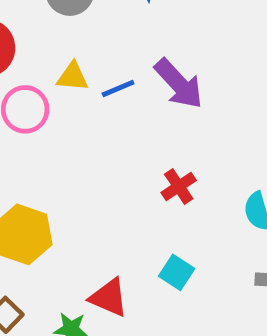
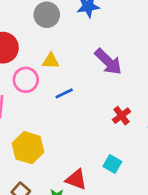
blue line: (118, 88) -> (64, 93), moved
red cross: (179, 186) -> (121, 116), moved

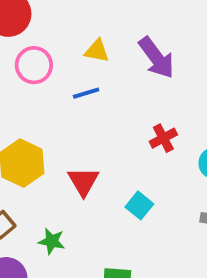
yellow triangle: (51, 61) -> (97, 51), moved
red triangle: (76, 180) -> (83, 181), moved, turned 30

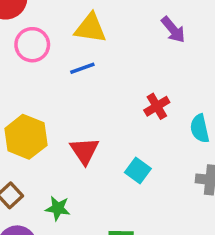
yellow triangle: (97, 51) -> (90, 28), size x1.4
purple arrow: (156, 58) -> (173, 30), moved, size x0.7

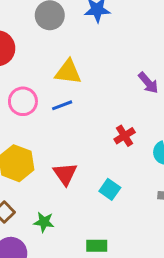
purple arrow: (173, 30) -> (148, 83), moved
pink circle: (32, 45) -> (23, 101), moved

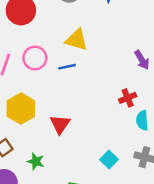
red cross: (125, 136) -> (128, 98), moved
cyan square: (110, 189) -> (109, 159), moved

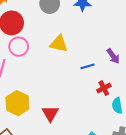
pink circle: (35, 58) -> (19, 47), moved
blue line: (67, 67) -> (87, 66), moved

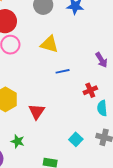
blue line: (87, 66) -> (63, 71), moved

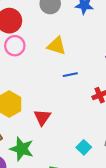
green star: (18, 141) -> (22, 149), size x1.6

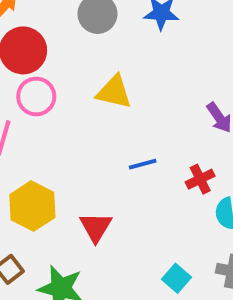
blue line: (70, 75) -> (143, 164), moved

